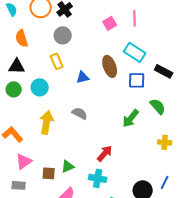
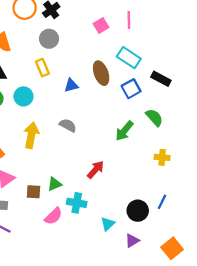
blue square: (137, 80) -> (131, 89), turned -30
cyan cross: (98, 178) -> (77, 203), moved

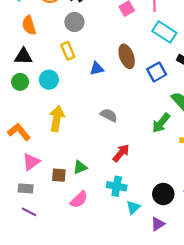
cyan rectangle: (129, 58) -> (164, 32), moved
gray semicircle: (68, 125) -> (109, 115), moved
green arrow: (124, 131) -> (161, 123), moved
cyan cross: (77, 203) -> (117, 186), moved

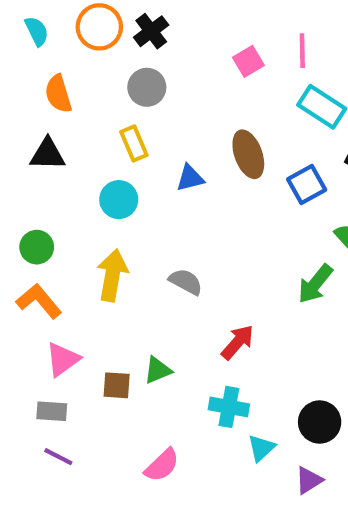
cyan circle: (49, 80) -> (119, 200), moved
green circle: (20, 82) -> (37, 247), moved
gray semicircle: (109, 115) -> (186, 282), moved
pink semicircle: (79, 200) -> (162, 465), moved

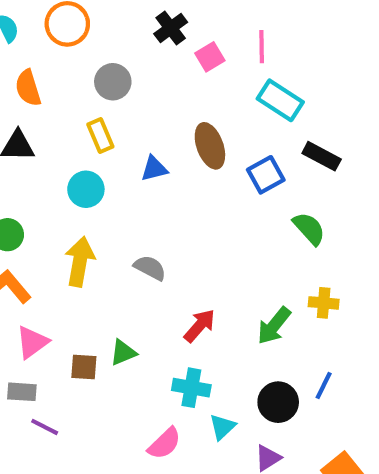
black cross: (151, 31) -> (171, 28), moved
green arrow: (315, 284) -> (274, 326), moved
purple line: (58, 457) -> (45, 427), moved
pink semicircle: (162, 465) -> (164, 443), moved

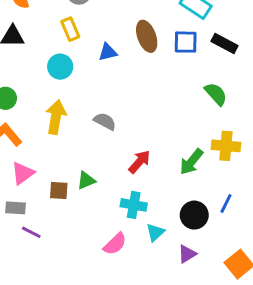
blue square: (266, 175) -> (186, 42), moved, turned 30
yellow cross: (324, 303) -> (226, 146), size x1.4

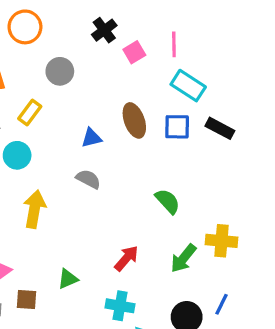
yellow rectangle: (70, 29) -> (30, 113), moved, turned 60
cyan circle: (60, 67) -> (17, 155), moved
green semicircle: (216, 94) -> (168, 201), moved
gray semicircle: (105, 121) -> (88, 179), moved
brown square: (59, 191) -> (27, 300), moved

